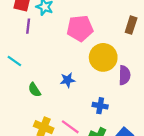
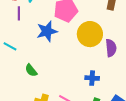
blue star: (68, 80) -> (47, 31), moved, size x1.5

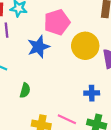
green semicircle: (31, 70) -> (25, 90), turned -120

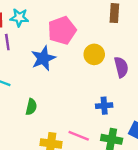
yellow circle: (85, 46) -> (94, 54), size x0.7

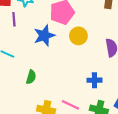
yellow circle: (94, 54) -> (78, 36), moved

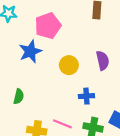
yellow circle: (78, 36) -> (69, 65), moved

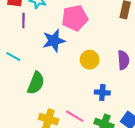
green semicircle: (19, 96) -> (36, 83), size x1.5

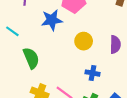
green semicircle: (36, 83) -> (31, 58), turned -50

